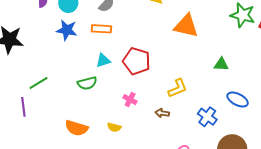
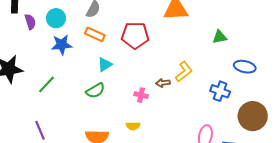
orange rectangle: (101, 29) -> (95, 34), turned 36
red pentagon: (137, 61) -> (135, 35), moved
green line: (39, 83) -> (47, 84), moved
brown arrow: (162, 113) -> (163, 83), moved

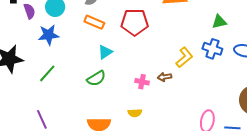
blue star: (62, 45) -> (48, 35), moved
brown arrow: (163, 83) -> (165, 77), moved
blue cross: (220, 91) -> (212, 49), moved

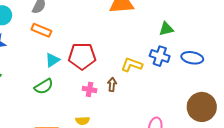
red pentagon: (135, 22) -> (82, 56), moved
yellow L-shape: (184, 57) -> (132, 65), turned -120
brown arrow: (165, 77) -> (112, 84), turned 104

